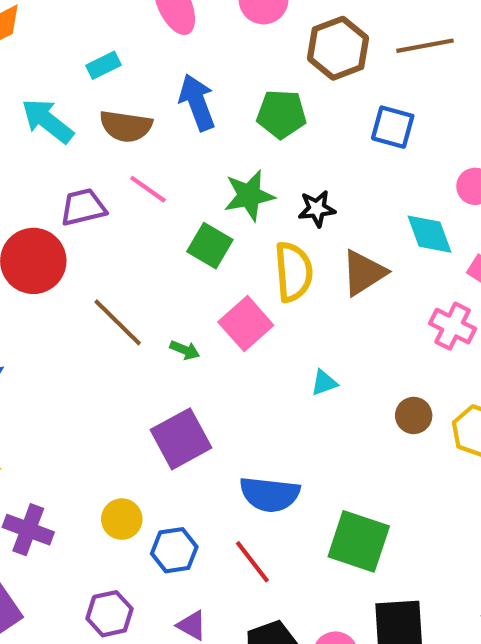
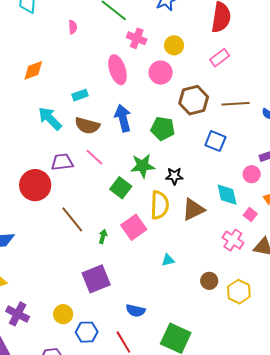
green arrow: (185, 350) -> (103, 236), turned -104
blue semicircle: (270, 494) -> (136, 311), size x0.7

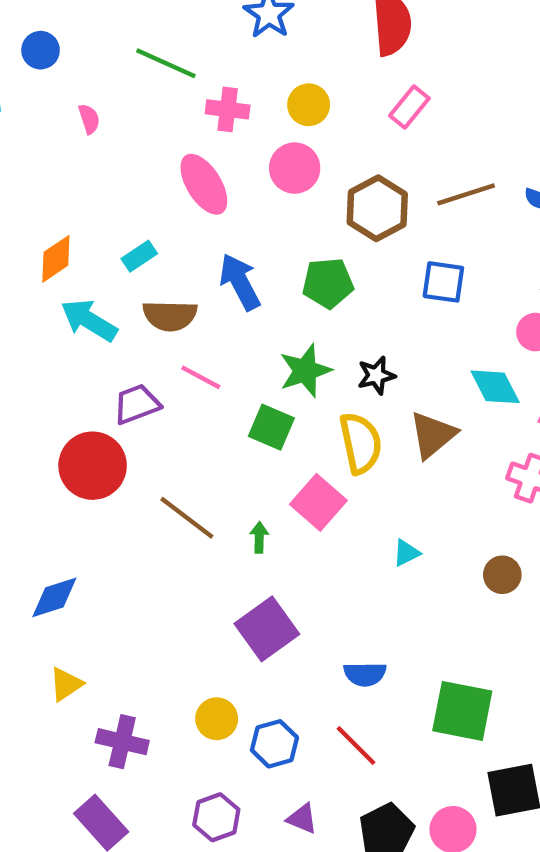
orange diamond: (33, 70) -> (56, 259), moved

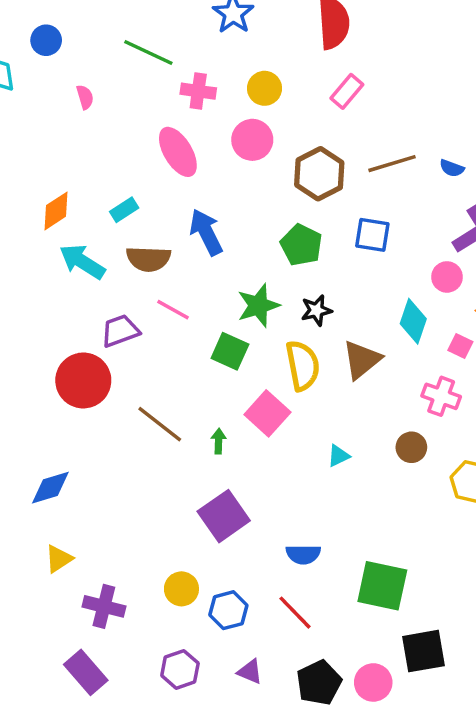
green pentagon: (328, 283) -> (301, 245), moved, turned 30
cyan diamond: (495, 387) -> (413, 321), turned 45
brown circle: (502, 575) -> (411, 447), moved

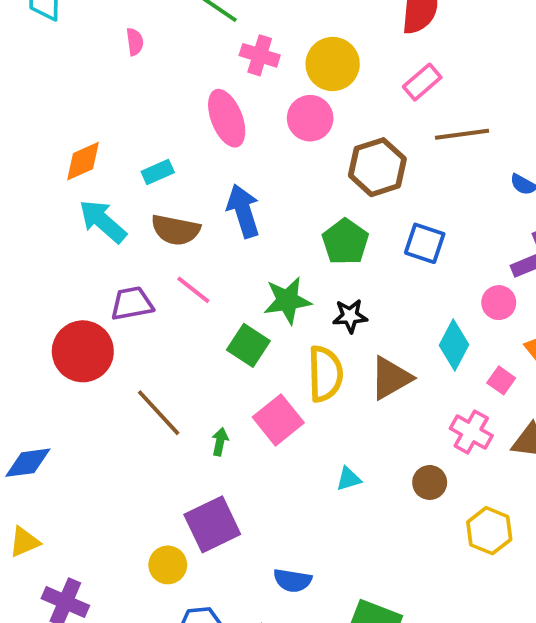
yellow circle: (264, 88) -> (333, 64), size x1.4
brown line: (392, 164) -> (462, 134), moved
yellow circle: (181, 589) -> (168, 565), moved

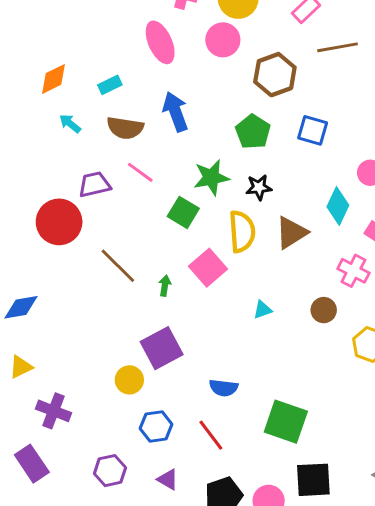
cyan arrow: (103, 221) -> (70, 124), size x0.6

